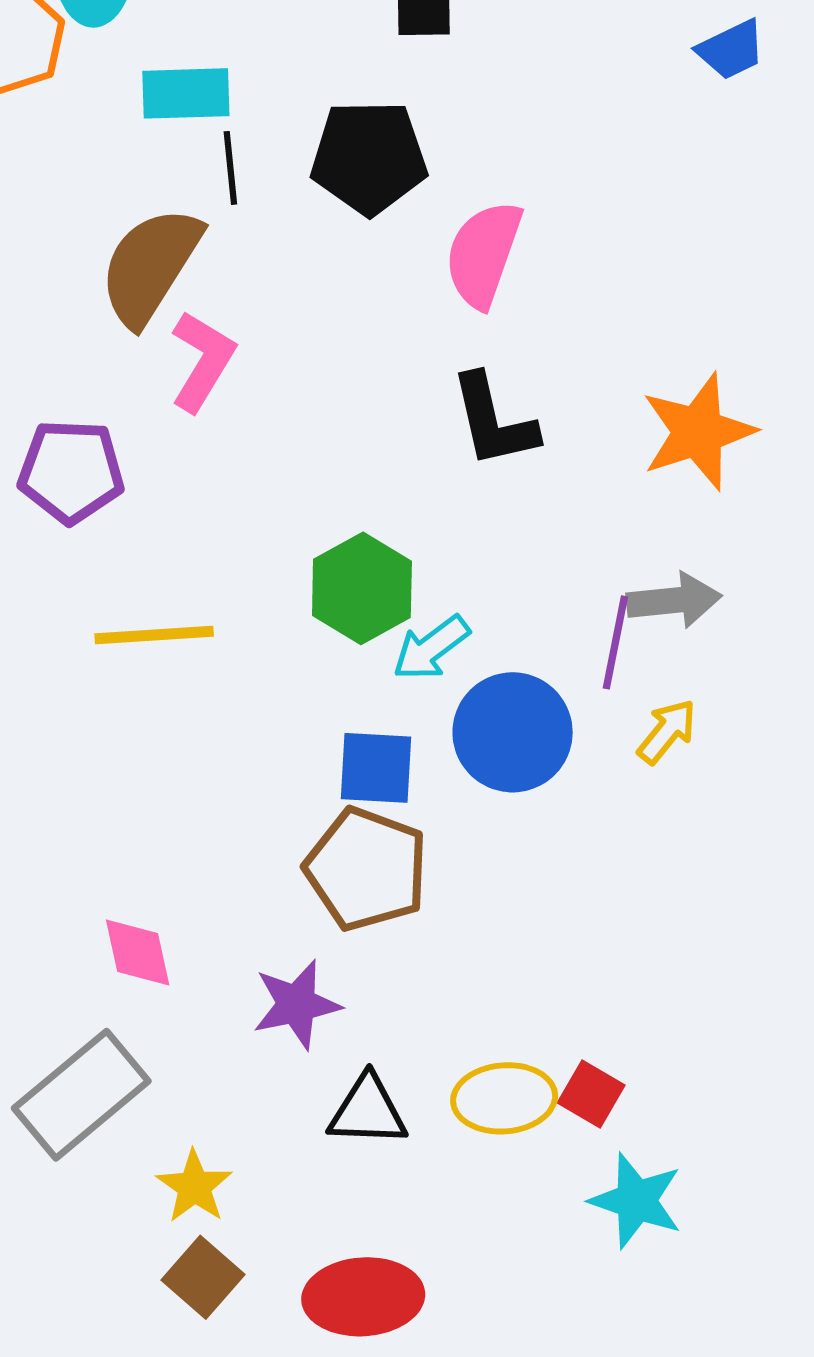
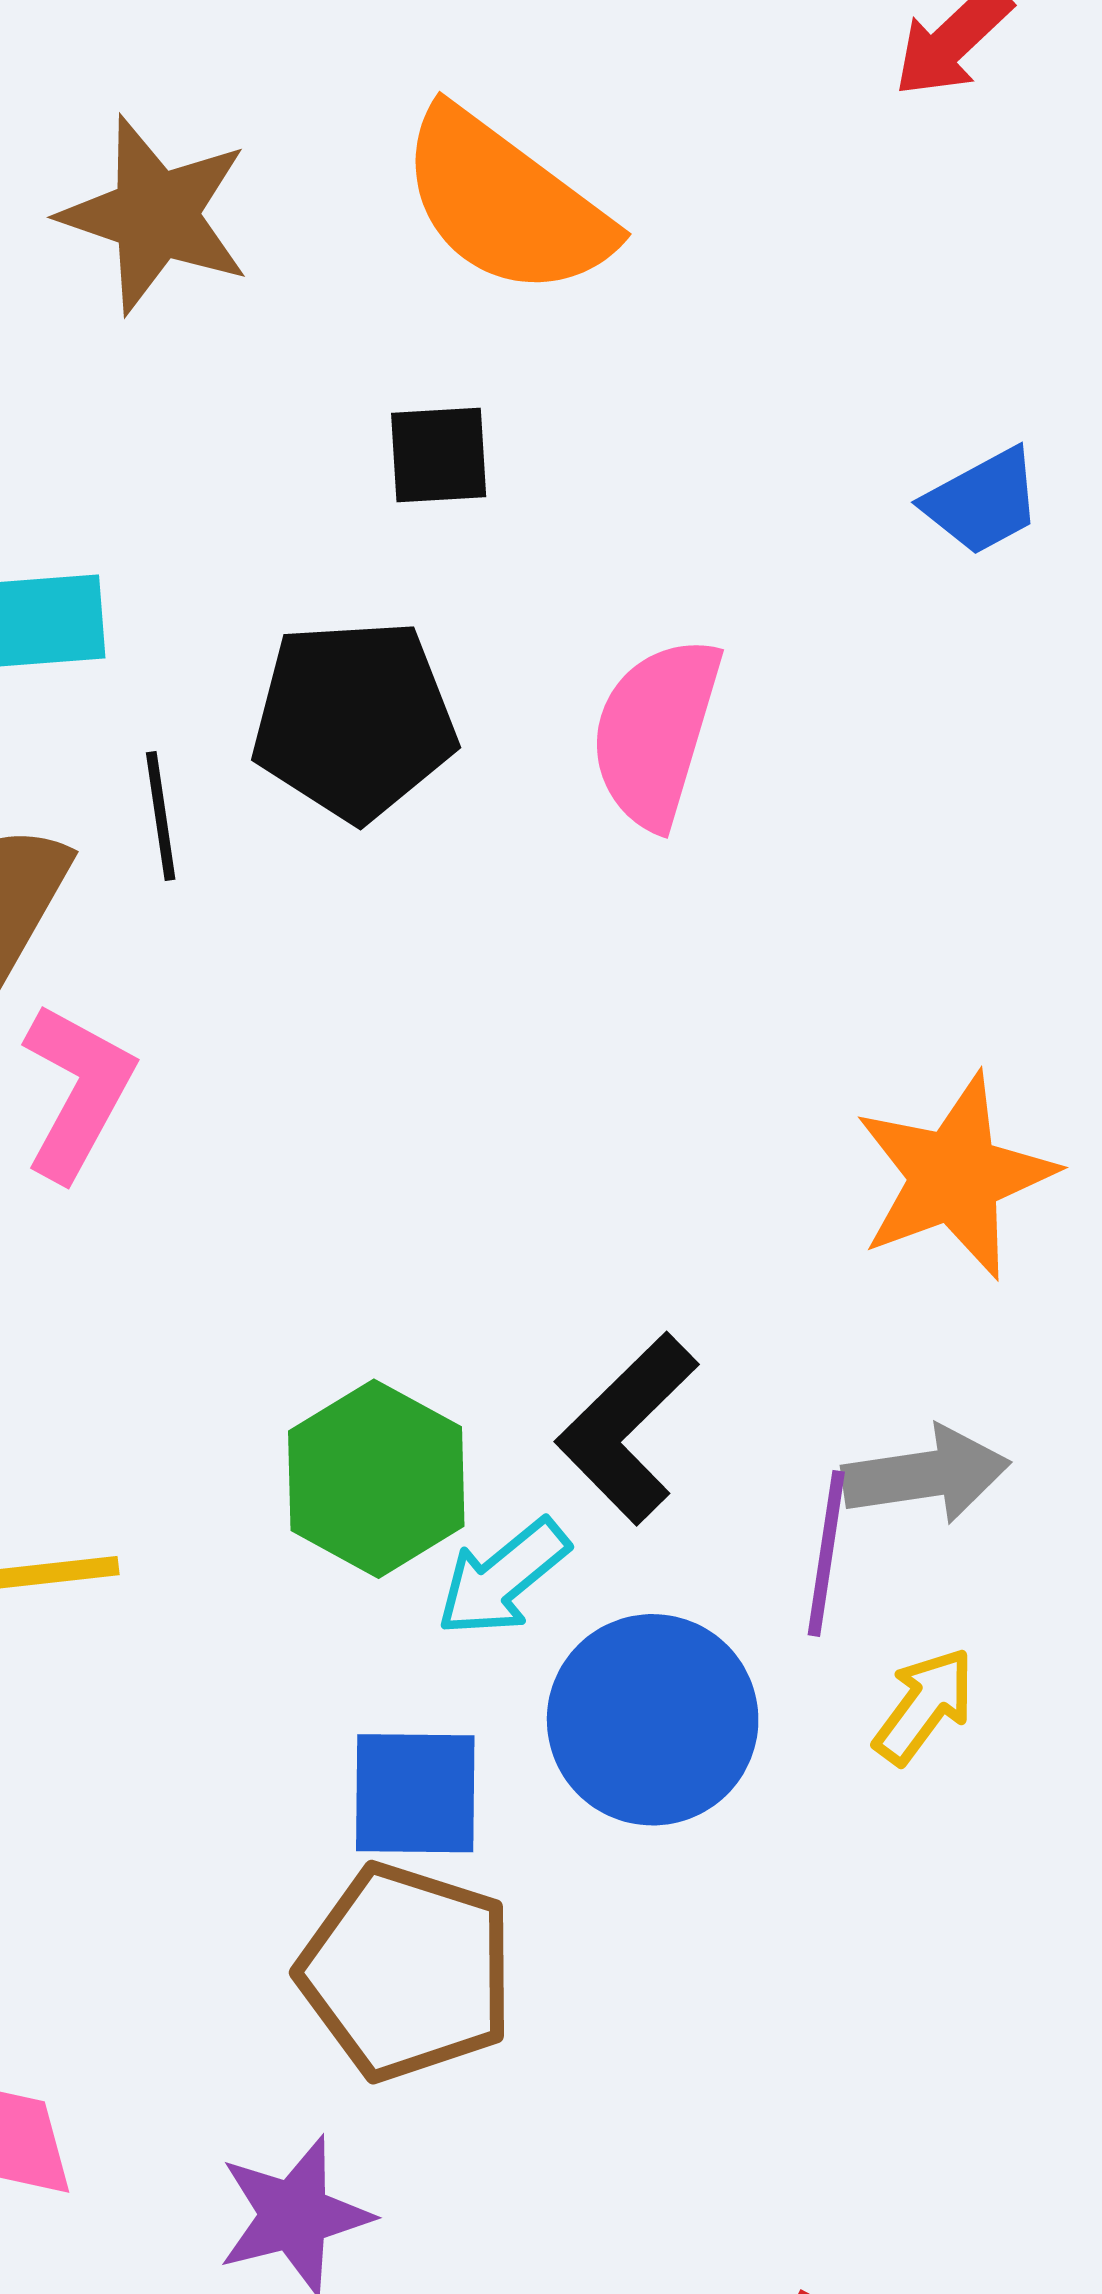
black line: (230, 168) -> (161, 816), moved
pink semicircle: (483, 254) -> (656, 732), moved
black L-shape: (493, 421) -> (627, 1428), moved, turned 61

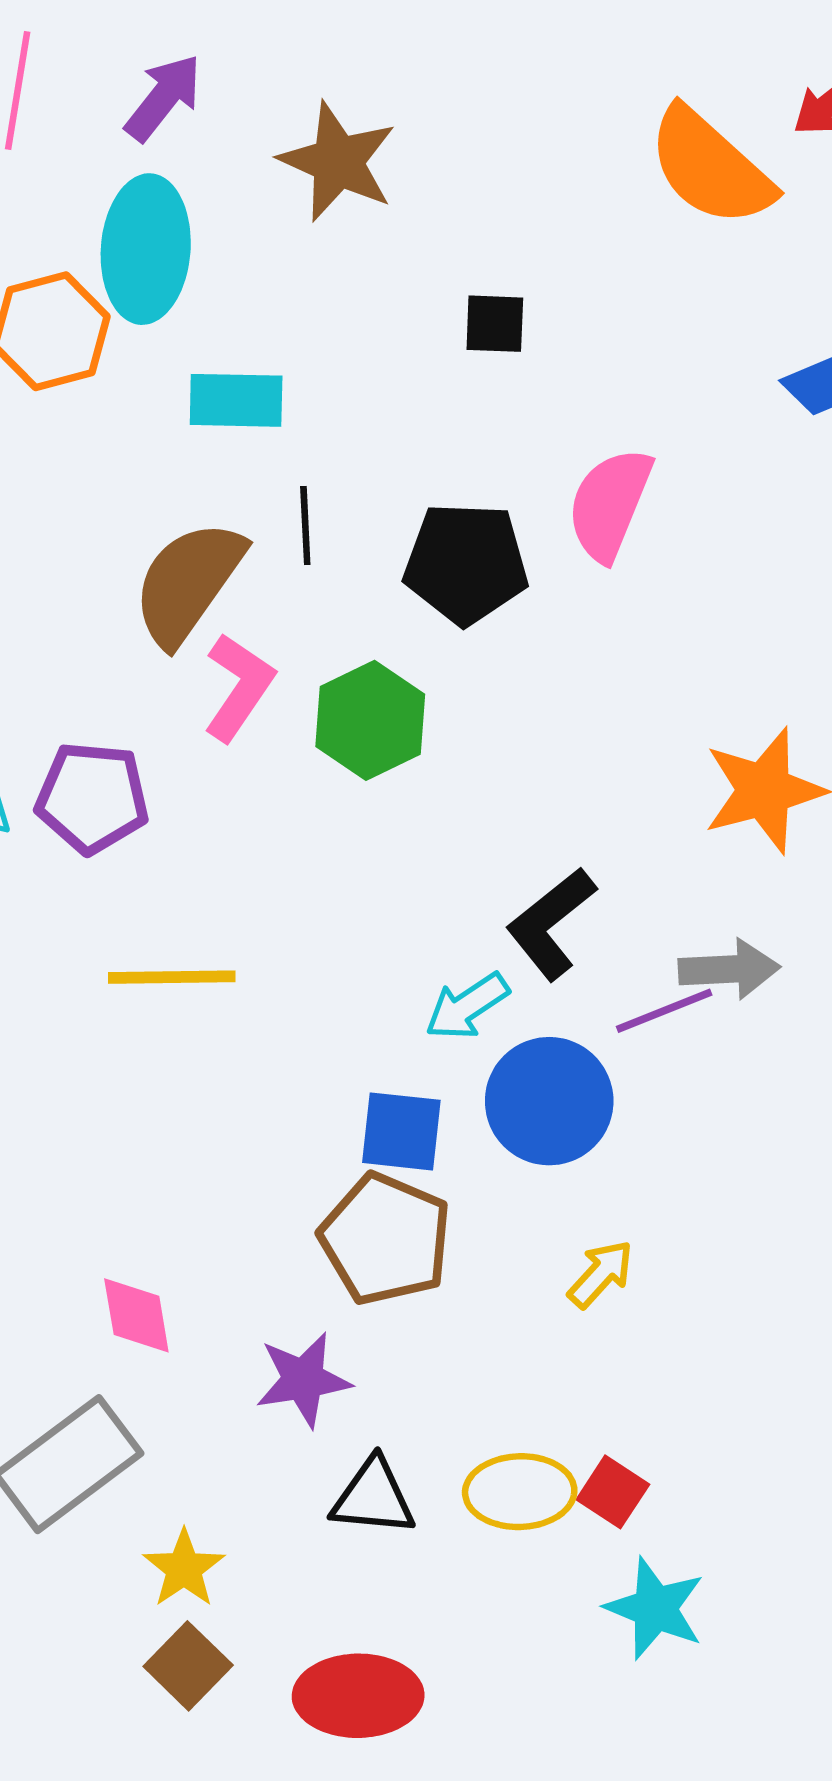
orange semicircle: (505, 203) -> (710, 167), moved
black pentagon: (354, 720) -> (466, 563), moved
green hexagon: (376, 1479) -> (370, 720), moved
purple line: (826, 1553) -> (664, 1011), turned 54
yellow arrow: (924, 1706) -> (601, 1274), moved

